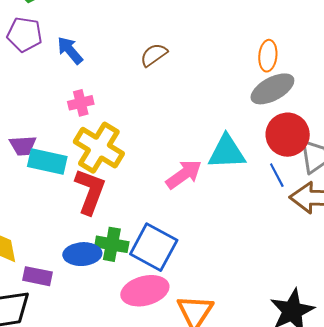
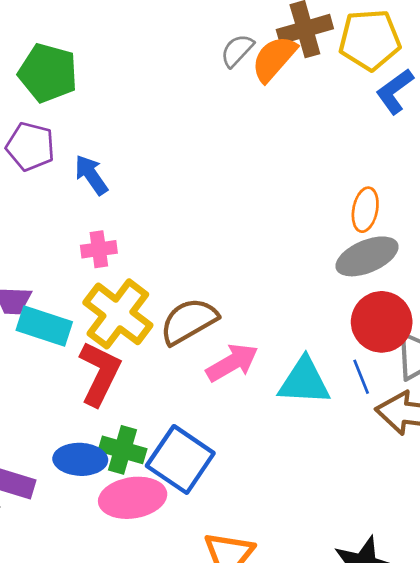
brown semicircle: (154, 55) -> (189, 321), moved, size x1.5
cyan triangle: (227, 152) -> (304, 381), moved
pink ellipse: (145, 291) -> (133, 498), moved

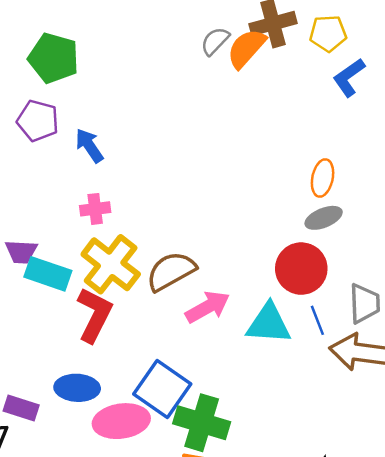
yellow pentagon: (370, 40) -> (328, 33), size x0.7
gray ellipse: (367, 256) -> (324, 218), size x0.7
red circle: (382, 322) -> (301, 269), moved
green cross: (122, 450) -> (202, 423), moved, size x1.4

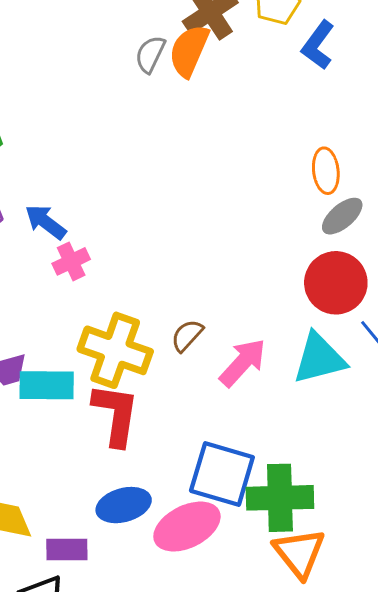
pink cross: (95, 209) -> (71, 261), moved
brown semicircle: (171, 271) -> (187, 335), size x0.6

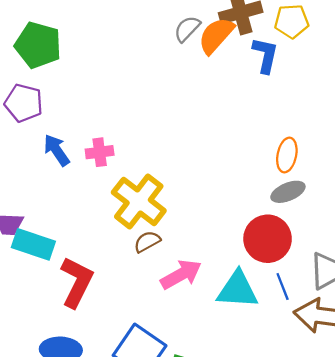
blue L-shape: (318, 45) -> (265, 55), moved, turned 138
blue arrow: (46, 222) -> (57, 150), moved
pink cross: (71, 261) -> (100, 152), moved
yellow cross: (115, 350) -> (139, 201), moved

